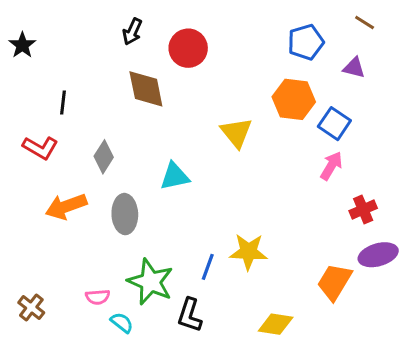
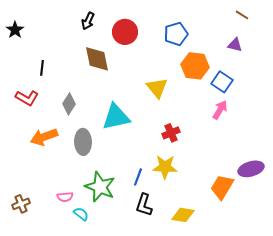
blue pentagon: (306, 42) -> (176, 34), moved
cyan triangle: (175, 176) -> (116, 117), size x1.4
red cross: (363, 210) -> (171, 133), moved
brown cross: (31, 308) -> (21, 204), turned 30
black L-shape: (190, 315) -> (144, 205), moved

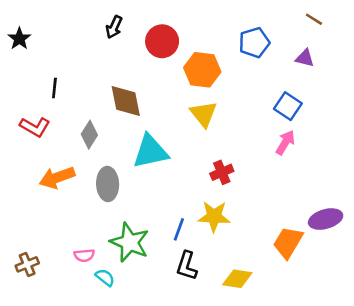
blue pentagon: (176, 34) -> (254, 43), moved
brown diamond: (97, 59) -> (126, 101), moved
orange hexagon: (195, 66) -> (202, 70), moved

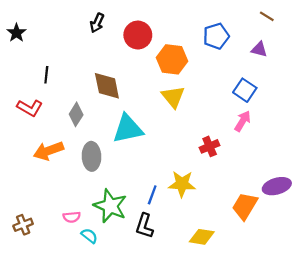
red cross: (222, 172) -> (210, 146), moved
black L-shape: (187, 266) -> (144, 226), moved

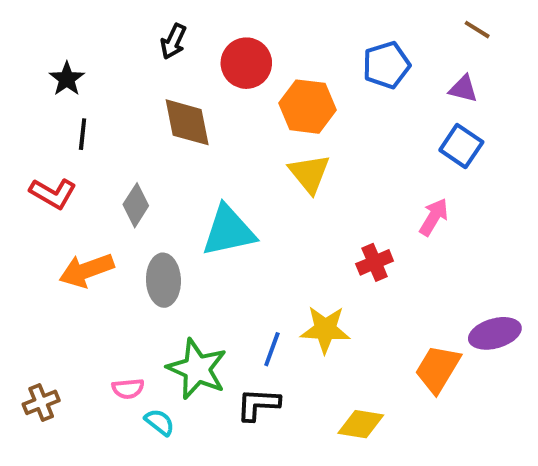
black star: (16, 33) -> (67, 79), moved
brown diamond: (107, 86) -> (187, 122), moved
blue square: (245, 90) -> (461, 146), moved
black L-shape: (144, 226) -> (258, 404), turned 75

